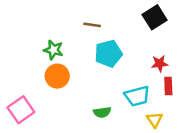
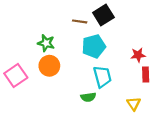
black square: (155, 17) -> (103, 15), moved
cyan trapezoid: (137, 96) -> (102, 77), moved, turned -90
pink square: (21, 110) -> (16, 75), moved

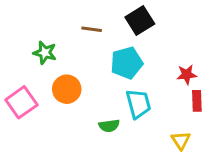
brown line: (80, 21) -> (92, 29), moved
green star: (46, 43) -> (45, 53), moved
green semicircle: (88, 97) -> (109, 126), moved

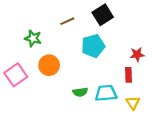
brown line: (92, 29) -> (67, 21), turned -32
red rectangle: (197, 101) -> (129, 75), moved
cyan trapezoid: (138, 104) -> (106, 93), moved, turned -80

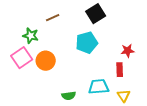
brown line: (67, 21) -> (53, 18), moved
pink square: (16, 75) -> (22, 58), moved
green semicircle: (80, 92) -> (69, 96), moved

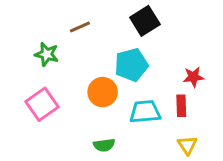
pink square: (22, 58) -> (42, 104), moved
orange circle: (46, 61) -> (103, 92), moved
cyan trapezoid: (99, 87) -> (145, 112), moved

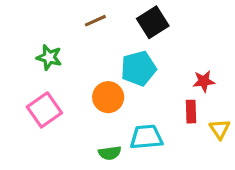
brown line: (80, 27) -> (95, 21), moved
cyan trapezoid: (145, 112) -> (146, 137), moved
yellow triangle: (187, 145) -> (220, 129), moved

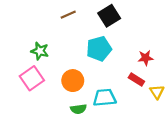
green star: (49, 57) -> (40, 51), moved
orange circle: (108, 97) -> (73, 81), moved
red rectangle: (191, 112) -> (136, 79), turned -56

